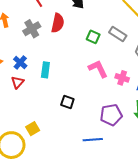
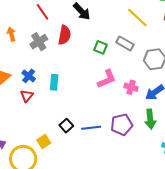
pink L-shape: (98, 69) -> (107, 79), turned 95
black square: (67, 102) -> (66, 126), moved, turned 32
blue line: (93, 140) -> (91, 128), moved

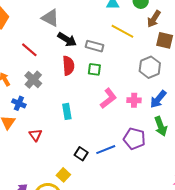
red semicircle: (64, 35) -> (68, 66), moved
gray rectangle: (125, 43) -> (95, 46), moved
blue cross: (29, 76) -> (19, 103), moved
cyan rectangle: (54, 82) -> (67, 111), moved
purple pentagon: (122, 125) -> (134, 139), turned -30

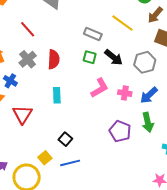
black arrow: (67, 39) -> (114, 57), moved
red semicircle: (68, 66) -> (54, 59), moved
red triangle: (35, 135) -> (22, 114), size x1.5
blue line: (106, 150) -> (70, 163), moved

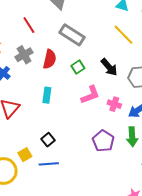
gray rectangle: (93, 34) -> (72, 35), moved, size x1.4
green square: (90, 57) -> (78, 67), moved, turned 32

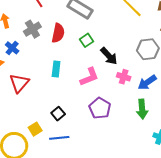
black arrow: (109, 67) -> (109, 56), moved
pink L-shape: (90, 95) -> (89, 77), moved
purple pentagon: (103, 141) -> (100, 108), moved

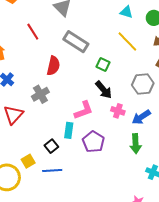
gray cross: (32, 29) -> (40, 94), moved
green square: (87, 40) -> (103, 64), moved, turned -32
cyan rectangle: (56, 69) -> (69, 130), moved

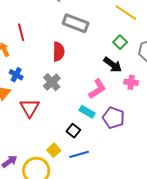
red line: (33, 32) -> (21, 32), moved, turned 30
green square: (103, 64) -> (120, 42), moved, turned 32
cyan rectangle: (69, 130) -> (87, 112), turned -56

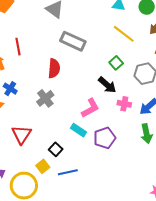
red triangle: (30, 108) -> (22, 135), moved
purple pentagon: (114, 118) -> (105, 138), turned 30
black square: (73, 131) -> (56, 149), moved

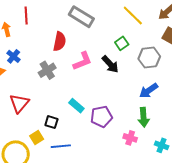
pink cross: (124, 104) -> (130, 138), moved
pink L-shape: (90, 108) -> (82, 61), moved
black square: (56, 149) -> (51, 122), turned -32

